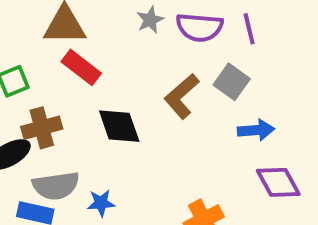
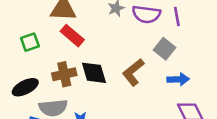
brown L-shape: (182, 96) -> (133, 72), moved
brown cross: (42, 128) -> (64, 74), moved

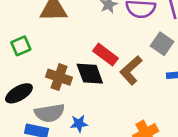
red rectangle: (72, 36) -> (105, 55), moved
brown cross: (64, 74) -> (59, 77), turned 35

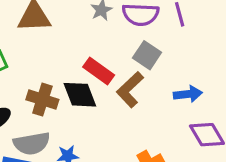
gray square: (162, 44) -> (147, 55), moved

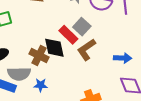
gray square: (147, 55) -> (82, 27), moved
brown cross: (42, 100) -> (39, 56), moved

